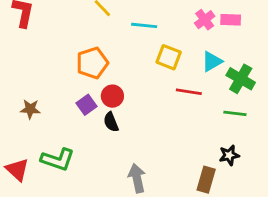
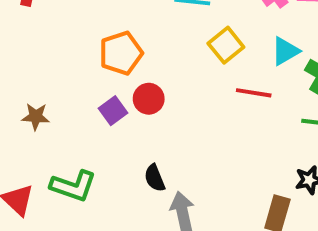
yellow square: (169, 57) -> (226, 45), turned 30
black semicircle: (111, 122) -> (155, 178), moved

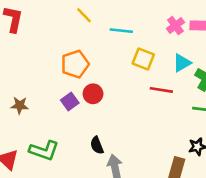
yellow square: (226, 45) -> (143, 59), turned -30

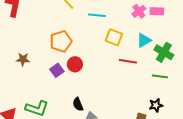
brown star: (20, 105) -> (23, 59), moved

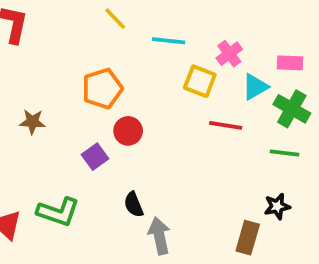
pink cross: (139, 11) -> (229, 54), moved
pink rectangle: (157, 11) -> (290, 63), moved
purple square: (57, 70) -> (95, 157), moved

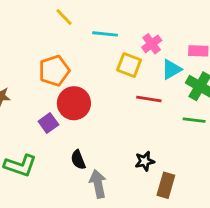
red circle: (128, 131) -> (74, 103), size x1.5
black star: (277, 206) -> (145, 161), moved

